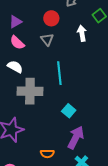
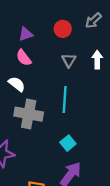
red circle: (51, 18) -> (63, 29), moved
gray triangle: (47, 40) -> (69, 60), moved

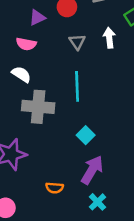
purple triangle: (26, 34) -> (37, 17), moved
pink semicircle: (24, 58) -> (26, 44), turned -36

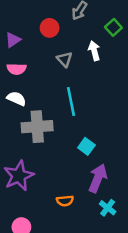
purple triangle: (37, 17) -> (13, 40), moved

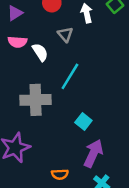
white arrow: (94, 51) -> (87, 13), moved
white semicircle: (16, 98) -> (40, 52), moved, turned 30
cyan line: (71, 102) -> (70, 76), turned 40

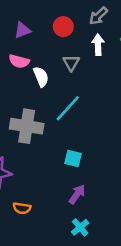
cyan square: (83, 121) -> (73, 159), turned -35
purple arrow: (93, 153) -> (77, 194), size x0.7
orange semicircle: (60, 174) -> (22, 208), moved

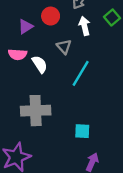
purple triangle: (22, 30) -> (26, 27), moved
cyan line: (68, 108) -> (81, 73), moved

